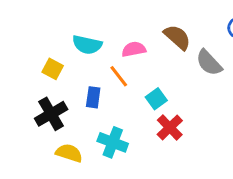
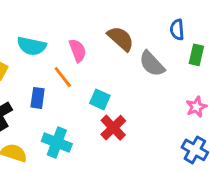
pink semicircle: (134, 49) -> (78, 50), turned 80
cyan square: (156, 99) -> (100, 99), turned -30

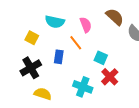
cyan cross: (57, 142) -> (83, 87), moved

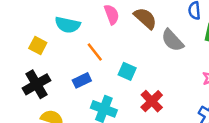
pink semicircle: (86, 25) -> (112, 14), moved
blue rectangle: (59, 57) -> (82, 80), moved, turned 56
red cross: (110, 77) -> (152, 101), moved

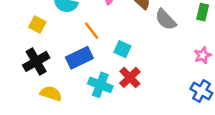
blue rectangle: (82, 80) -> (79, 58), size x1.5
red cross: (152, 101) -> (130, 77), moved

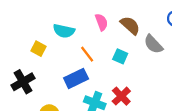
cyan square: (122, 49) -> (120, 56), moved
black cross: (36, 61) -> (23, 82), moved

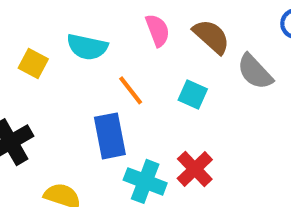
yellow square: (38, 49) -> (33, 63), moved
blue rectangle: (76, 78) -> (110, 136), turned -75

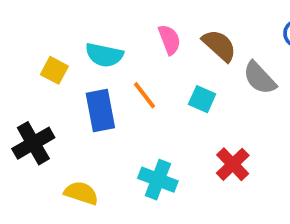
blue rectangle: (110, 136) -> (100, 111), moved
red cross: (195, 169) -> (233, 164), moved

